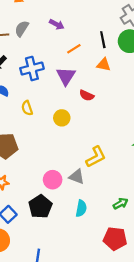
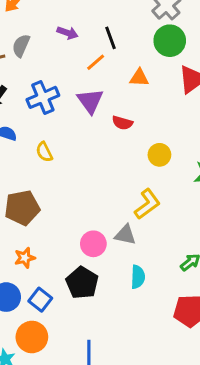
black line: (103, 40) -> (111, 38), moved
yellow circle: (62, 118) -> (159, 155), moved

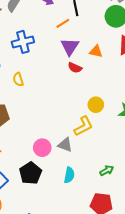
orange triangle: (139, 78) -> (96, 51), moved
purple triangle: (90, 101) -> (70, 47), moved
yellow circle: (159, 155) -> (96, 105), moved

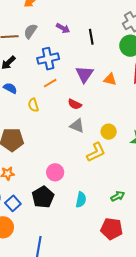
orange line: (63, 23) -> (50, 83), moved
blue cross: (23, 42) -> (48, 59), moved
red semicircle: (75, 68) -> (75, 104), moved
gray triangle: (65, 145) -> (77, 126), moved

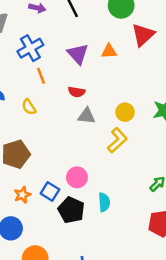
orange line: (50, 83) -> (41, 76), turned -64
cyan semicircle: (81, 200) -> (104, 202), moved
blue square: (13, 203) -> (50, 191), moved

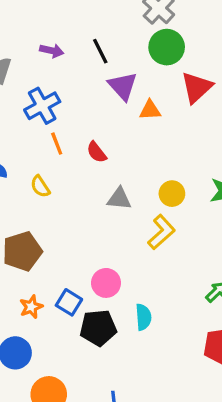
purple triangle: (78, 54) -> (123, 86), moved
red semicircle: (77, 92) -> (97, 152), moved, turned 42
black pentagon: (71, 210) -> (98, 328), turned -30

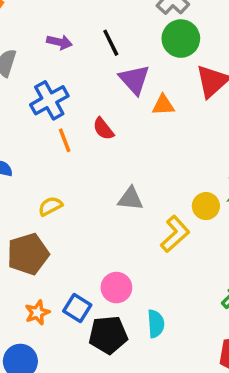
red semicircle: (97, 152) -> (103, 129), moved
yellow semicircle: (40, 186) -> (50, 206), moved, turned 95
yellow circle: (172, 194) -> (206, 206), moved

